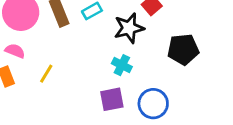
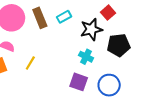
black pentagon: (183, 49) -> (119, 45), moved
purple square: (112, 99) -> (79, 82), turned 30

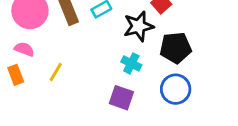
blue circle: (109, 85) -> (176, 89), moved

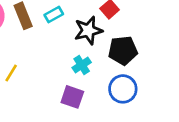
cyan cross: (131, 63) -> (82, 65), turned 30

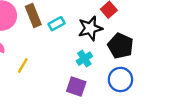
cyan rectangle: (54, 14) -> (56, 24), moved
black pentagon: (123, 50) -> (120, 46), turned 30

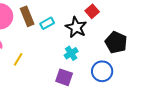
black star: (90, 28) -> (76, 27), turned -30
black pentagon: (120, 46) -> (116, 42), moved

